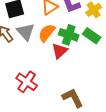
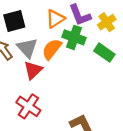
green cross: (69, 35) -> (74, 37), moved
red triangle: (60, 51) -> (33, 70), moved

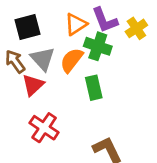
green rectangle: (104, 53) -> (94, 88), moved, turned 42
red triangle: (33, 70) -> (33, 85), moved

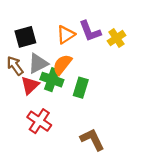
green cross: (98, 46) -> (52, 80), moved
gray triangle: (43, 59) -> (38, 63), turned 45
green rectangle: (94, 88) -> (81, 88), turned 30

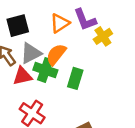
yellow cross: (116, 38) -> (103, 36), moved
red triangle: (30, 85) -> (23, 76), turned 30

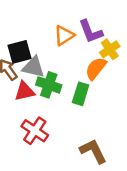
black square: (18, 26) -> (19, 52), moved
gray triangle: (31, 53) -> (33, 67), turned 40
orange semicircle: (56, 54) -> (96, 68), moved

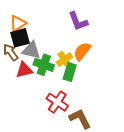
orange triangle: (64, 35) -> (18, 23), moved
yellow cross: (110, 49) -> (65, 60), moved
red cross: (35, 131) -> (57, 102), moved

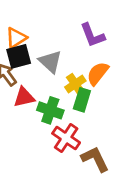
gray triangle: (31, 50) -> (50, 62), moved, turned 30
green cross: (44, 65) -> (50, 110), moved

